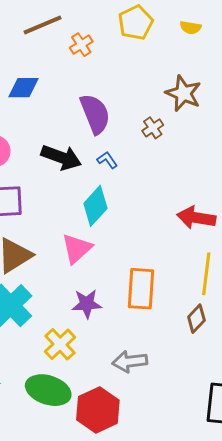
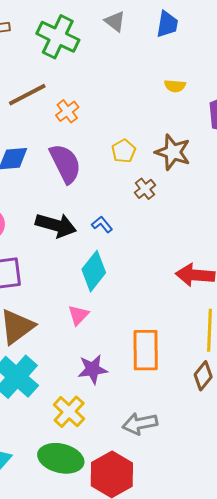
yellow pentagon: (136, 23) -> (124, 151), moved, size x0.7
purple semicircle: (95, 114) -> (65, 164), moved
pink triangle: (77, 249) -> (78, 315), size x0.7

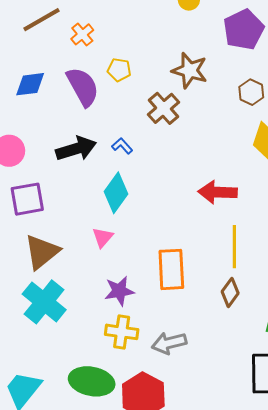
yellow pentagon: (124, 151) -> (119, 70), moved, turned -30
brown cross: (145, 189) -> (163, 108), size x1.5
black arrow: (56, 225) -> (76, 149), turned -30
yellow cross: (69, 412) -> (122, 332), moved, turned -32

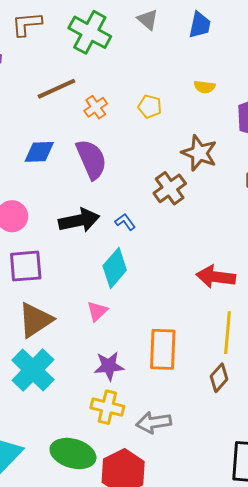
yellow pentagon: (119, 70) -> (150, 107), moved

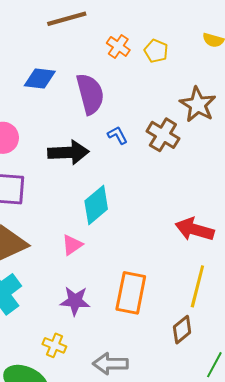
orange cross: (96, 107) -> (118, 46), moved, turned -30
brown cross: (170, 188) -> (163, 135), turned -32
blue L-shape: (125, 222) -> (117, 135), moved
yellow cross: (107, 407) -> (54, 345), moved, size x0.7

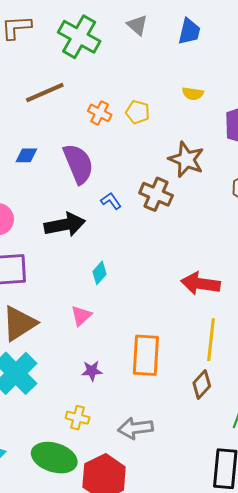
blue diamond: (40, 78) -> (26, 155), size x0.7
cyan diamond: (96, 205) -> (100, 273), size x0.6
purple star: (75, 301) -> (92, 371), size x0.7

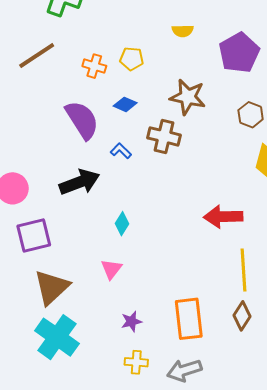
blue diamond: (26, 155) -> (125, 104), moved, turned 35
orange rectangle: (146, 355) -> (189, 319), moved
yellow cross: (78, 418) -> (136, 362), moved

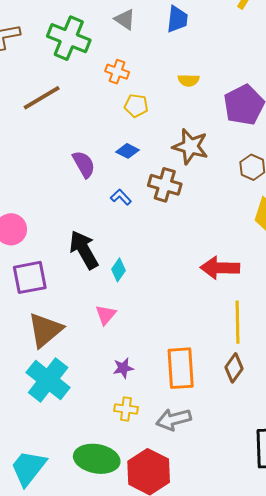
orange cross: (94, 66) -> (117, 72), moved
purple semicircle: (82, 120) -> (84, 164), size x0.7
black arrow: (79, 182) -> (84, 250), moved, turned -102

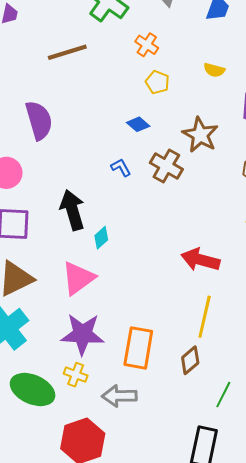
purple semicircle: (84, 164) -> (39, 120), moved, size x1.4
pink triangle: (106, 315) -> (78, 278), size x1.6
purple star: (123, 368) -> (83, 334), size x2.0
green ellipse: (97, 459) -> (33, 390), moved

